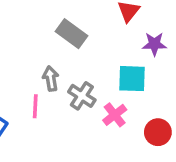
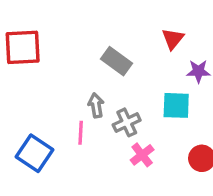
gray cross: (82, 96) -> (127, 122), turned 32
pink cross: (115, 115) -> (142, 155), moved

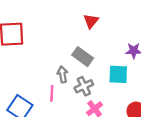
red triangle: (173, 39) -> (91, 21), moved
gray rectangle: (116, 61) -> (83, 57), moved

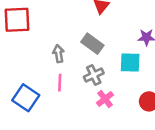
gray arrow: (63, 74) -> (58, 54), moved

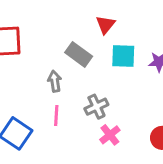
gray rectangle: (92, 44) -> (79, 54), moved
cyan square: (130, 62) -> (123, 56), moved

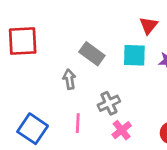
red triangle: (105, 25) -> (149, 25), moved
pink line: (56, 116) -> (78, 123), moved

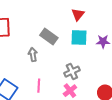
red triangle: (149, 25) -> (78, 14), moved
gray cross: (109, 103) -> (72, 72), moved

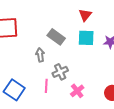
gray cross: (72, 72) -> (60, 72), moved

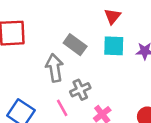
gray arrow: (40, 55) -> (54, 68), size x1.5
pink line: (46, 86) -> (62, 108), turned -32

